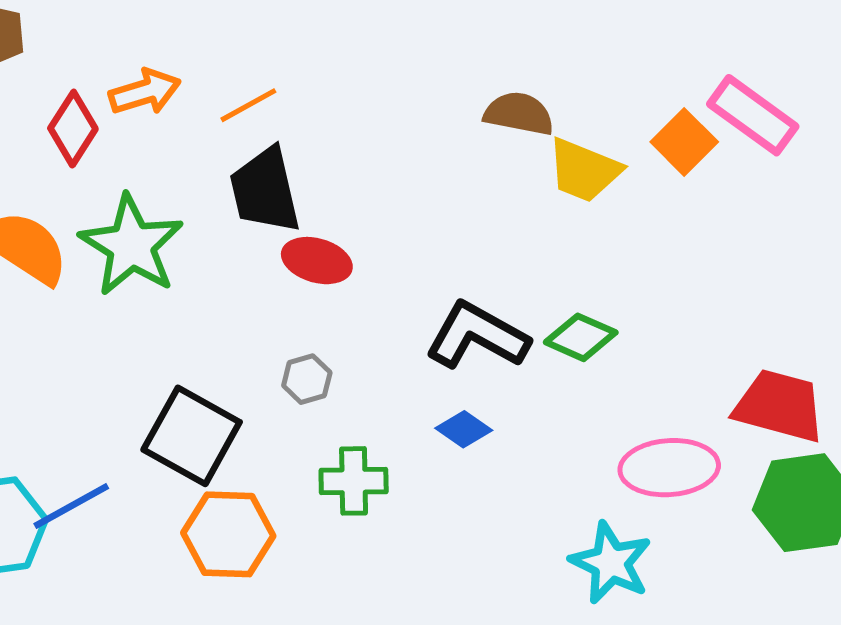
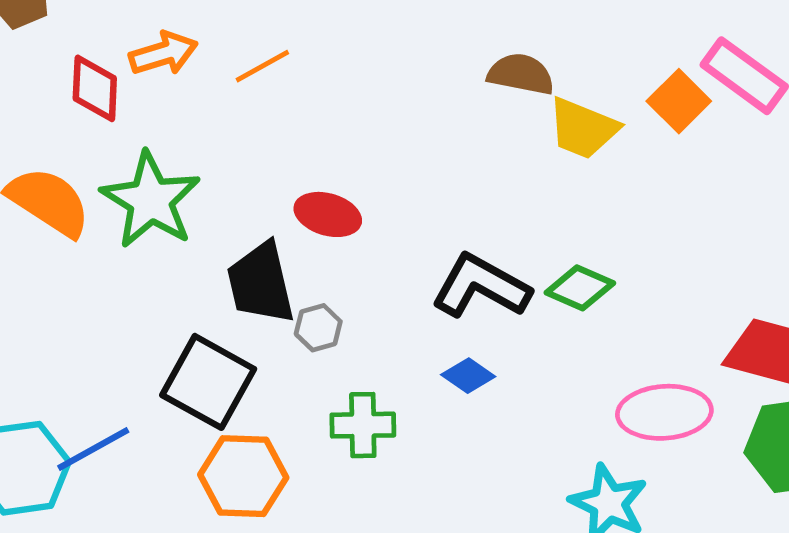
red diamond: (73, 129) -> (95, 88), turned -30
black trapezoid: (265, 190) -> (261, 283), moved

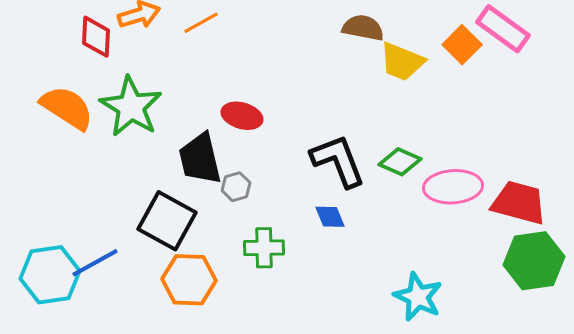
black L-shape: (481, 286) -> (338, 161), turned 40
blue diamond: (468, 376) -> (330, 217), turned 32
pink ellipse: (664, 412) -> (453, 187), moved

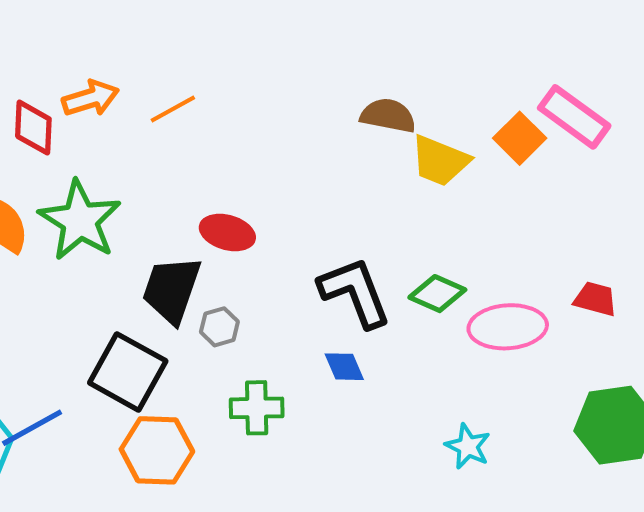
black trapezoid: (200, 159) -> (172, 290), turned 32
red trapezoid: (519, 203) -> (595, 299), moved, size x0.6
cyan star: (418, 297) -> (468, 446), moved, size x0.7

